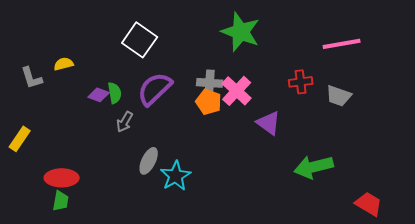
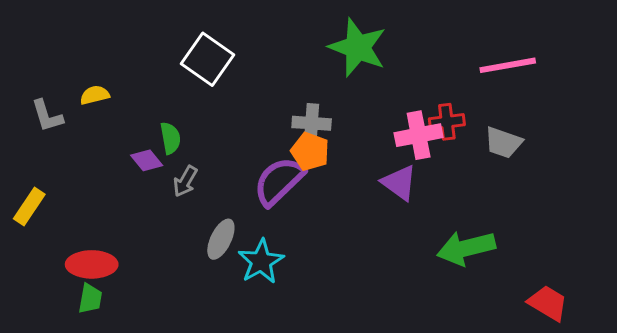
purple semicircle: (155, 89) -> (279, 181), moved
pink cross: (237, 91) -> (419, 135), moved, turned 36
purple diamond: (99, 95) -> (147, 160), moved, turned 30

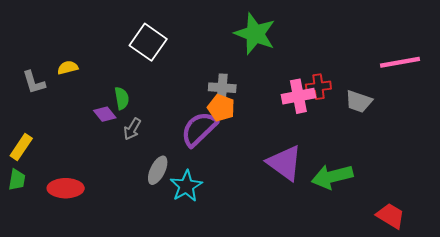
pink line: (508, 65) -> (400, 62), moved
purple triangle: (399, 183) -> (285, 163), moved, size x1.4
green trapezoid: (90, 299) -> (17, 180), moved

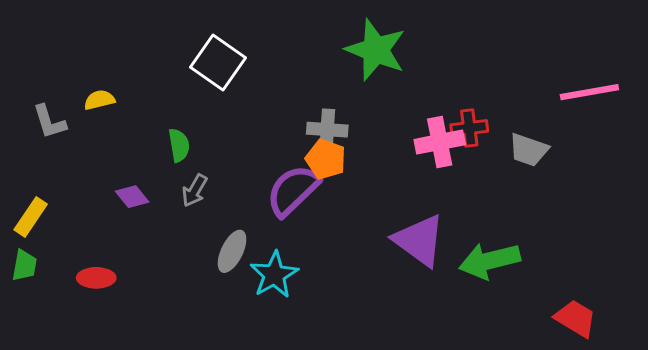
purple diamond: (105, 114) -> (132, 197), moved
red ellipse: (66, 188) -> (96, 278), size x0.7

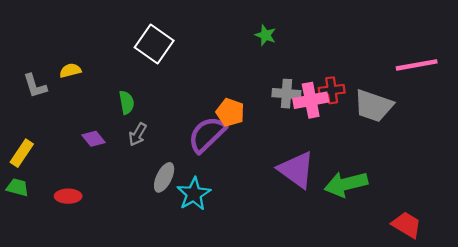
green star: (376, 50) -> (265, 35), size x0.5
gray cross: (327, 130) -> (286, 94), moved
gray trapezoid: (529, 150) -> (374, 106), size x1.4
green trapezoid: (24, 265) -> (17, 187), turned -85

